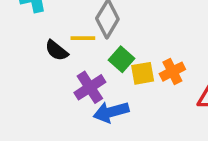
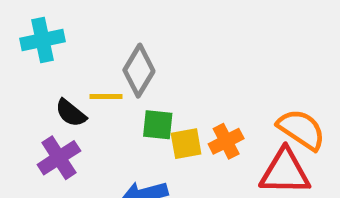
green square: (121, 59) -> (158, 125), turned -35
purple cross: (90, 87) -> (59, 158), moved

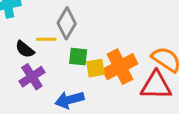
orange cross: (226, 141) -> (120, 67), size x1.6
purple cross: (59, 158) -> (32, 77), moved

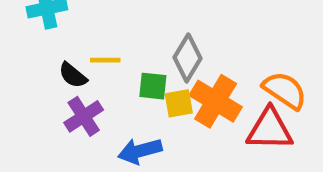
gray diamond: (67, 23) -> (187, 58), moved
orange cross: (120, 67) -> (216, 101), turned -32

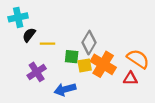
black semicircle: (73, 75) -> (29, 35), moved, turned 88
red triangle: (270, 129) -> (130, 79), size x0.6

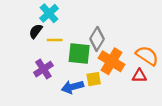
cyan cross: (18, 17) -> (49, 13), moved, turned -30
green square: (72, 57) -> (79, 53), size x1.5
yellow square: (85, 65) -> (94, 79), moved

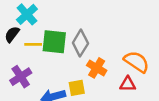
green square: (79, 53) -> (54, 42), moved
orange cross: (111, 61) -> (97, 68), size x0.7

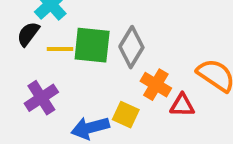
red triangle: (128, 84) -> (182, 105), moved
yellow square: (77, 88) -> (126, 115), turned 35

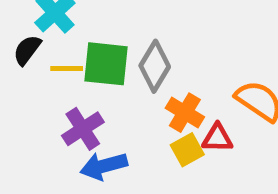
purple cross: (41, 98) -> (83, 129), moved
yellow square: (126, 115) -> (187, 150), moved, turned 36

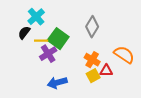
green square: (106, 64) -> (58, 39), turned 30
gray diamond: (155, 66) -> (92, 27), moved
purple cross: (83, 129) -> (48, 54), moved

